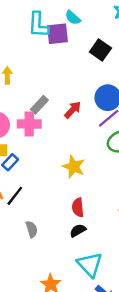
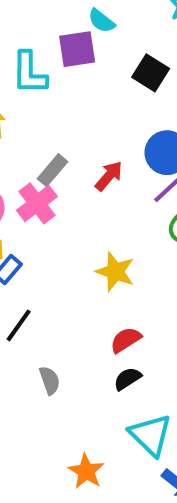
cyan L-shape: (38, 25) -> (29, 73), moved
pink cross: (29, 124) -> (37, 203), turned -35
red semicircle: (78, 207) -> (126, 340), turned 66

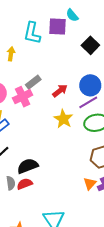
yellow star: (115, 272) -> (63, 119), moved
red semicircle: (126, 340) -> (25, 184), moved
black semicircle: (127, 379) -> (28, 166), moved, size x1.5

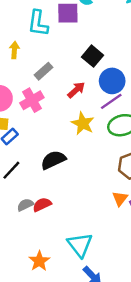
black square: (90, 45) -> (93, 56), moved
gray rectangle: (33, 82) -> (44, 71), moved
black semicircle: (28, 166) -> (53, 160), moved
gray semicircle: (11, 183) -> (25, 205), turned -104

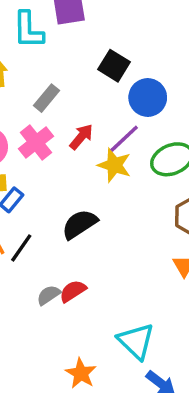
red arrow: (76, 90) -> (81, 137), moved
purple line: (111, 101) -> (124, 139), moved

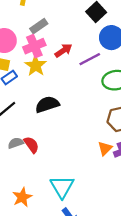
gray rectangle: (46, 98) -> (39, 26), moved
yellow star: (114, 165) -> (36, 66), moved
red semicircle: (73, 291) -> (31, 145), turned 72

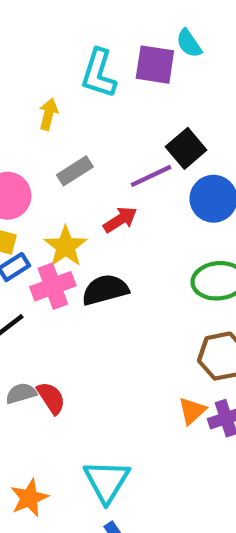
pink cross: (34, 46) -> (53, 286), moved
purple line: (90, 59) -> (151, 176), moved
black semicircle: (47, 104) -> (105, 290), moved

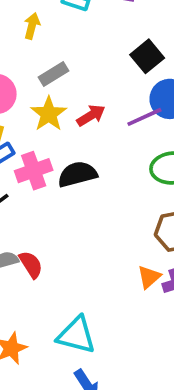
purple line: (151, 176) -> (144, 117), moved
yellow star: (66, 246) -> (49, 114), moved
cyan triangle: (107, 481) -> (76, 335), turned -48

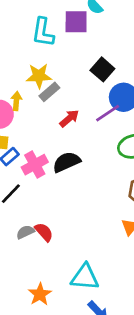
yellow arrow: (32, 26) -> (16, 101), moved
gray rectangle: (53, 74) -> (49, 92), moved
yellow star: (49, 114) -> (39, 76), moved, turned -30

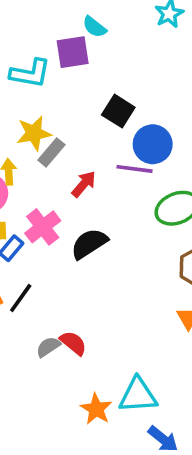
cyan L-shape: (43, 32) -> (30, 73), turned -80
purple line: (108, 113) -> (134, 169), turned 50
pink cross: (35, 165) -> (43, 227), moved
orange star: (40, 294) -> (96, 409), moved

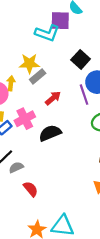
cyan L-shape: (30, 73) -> (47, 33), moved
purple line: (134, 169) -> (84, 95), turned 54
gray semicircle: (48, 347) -> (16, 167), moved

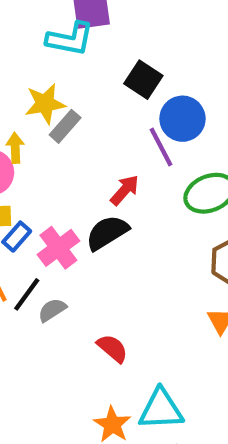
red arrow: (53, 98) -> (125, 190), moved
pink cross: (25, 119) -> (58, 248), moved
red semicircle: (31, 189) -> (112, 348), moved

